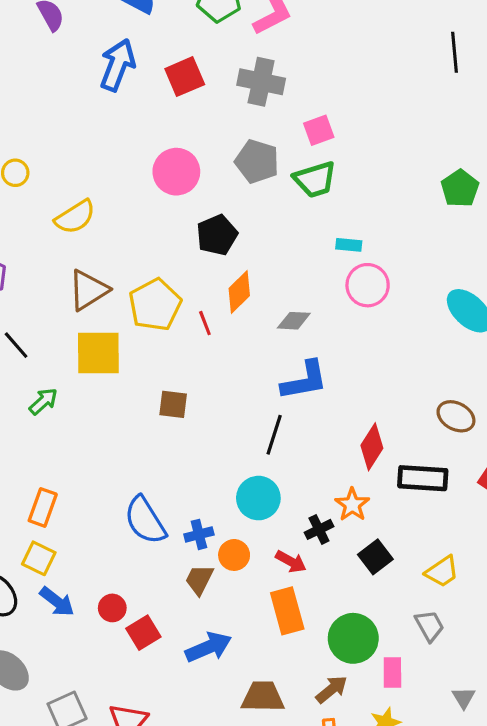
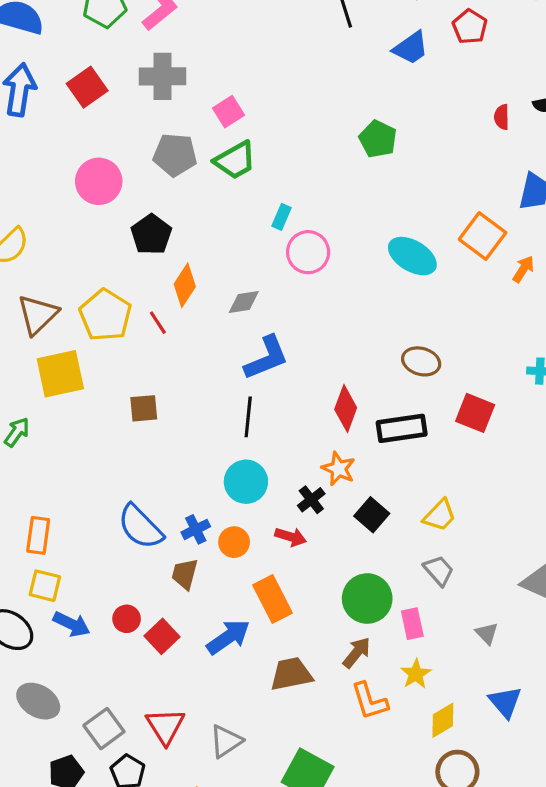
cyan rectangle: (349, 245) -> (282, 217), turned -60
brown trapezoid: (199, 580) -> (185, 574), moved
orange rectangle: (287, 611) -> (273, 599), moved

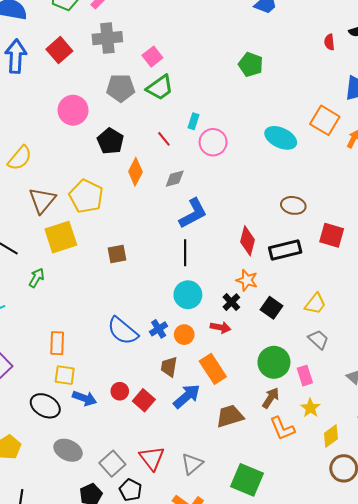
red line: (158, 323) -> (164, 139), moved
brown trapezoid: (185, 574) -> (169, 367), moved

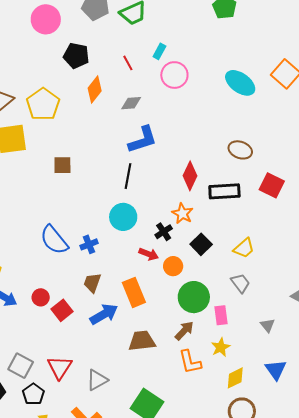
black pentagon: (110, 141) -> (76, 56), turned -30
orange circle: (184, 335) -> (173, 266), moved
gray square: (112, 464) -> (21, 366), turned -30

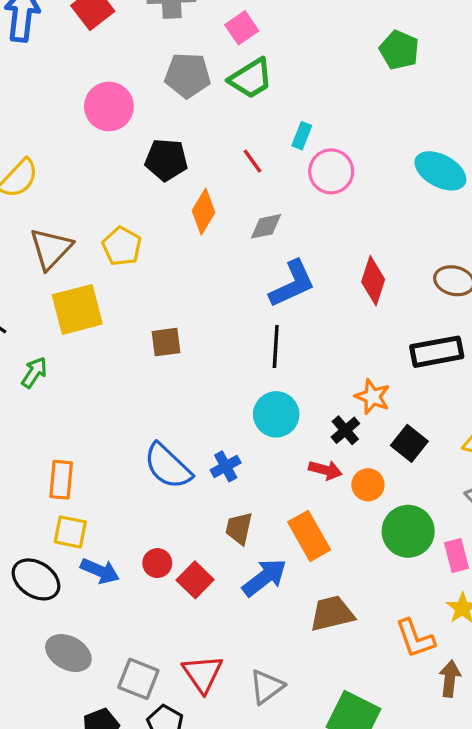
yellow pentagon: (43, 104) -> (122, 246), size x0.7
red diamond: (190, 176) -> (373, 281), moved
brown arrow: (184, 331) -> (450, 679), moved, turned -30

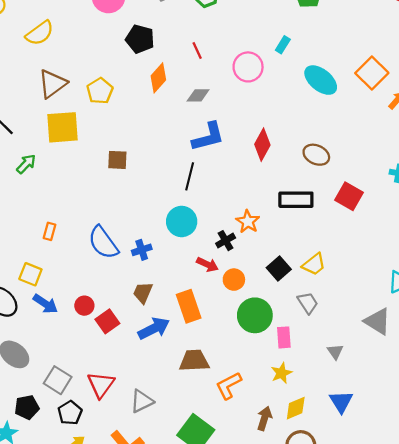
cyan rectangle: (302, 136) -> (283, 45), moved
black square: (409, 443) -> (279, 269), moved
orange rectangle: (61, 480) -> (49, 231), moved, size x0.7
orange L-shape: (415, 638) -> (229, 385), moved, turned 72

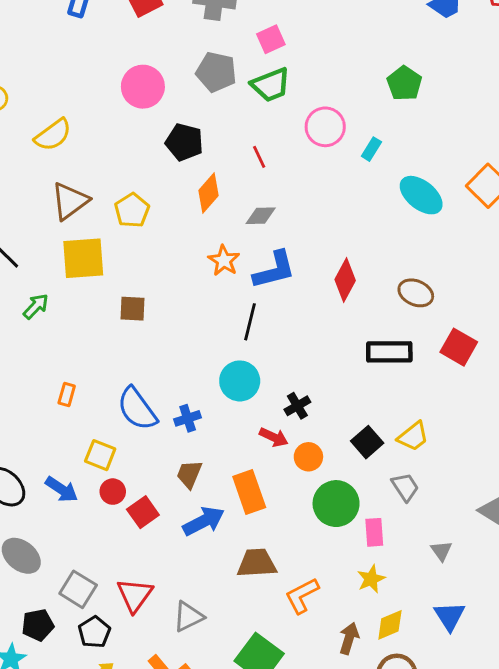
pink circle: (248, 67) -> (325, 127), moved
brown square: (117, 160) -> (132, 309), moved
orange star: (248, 222) -> (224, 261), moved
yellow square: (30, 274) -> (100, 455), moved

